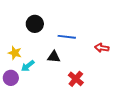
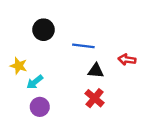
black triangle: (54, 57) -> (96, 71), moved
purple circle: (11, 78) -> (40, 107), moved

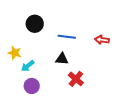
red arrow: (127, 60) -> (102, 40), moved
black triangle: (96, 71) -> (62, 59), moved

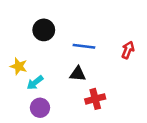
red arrow: (102, 40) -> (128, 50), turned 104
red cross: (76, 79) -> (95, 99), turned 35

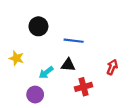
red arrow: (128, 50) -> (112, 67), moved
cyan arrow: (35, 83) -> (46, 73), moved

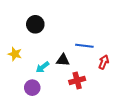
blue line: (74, 41) -> (84, 46), moved

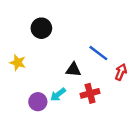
blue line: (84, 46) -> (98, 53), turned 30
cyan arrow: (42, 67) -> (58, 95), moved

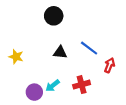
black circle: (41, 28) -> (54, 16), moved
black triangle: (73, 70) -> (60, 52), moved

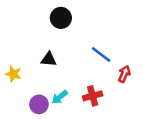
black triangle: (60, 52) -> (49, 59), moved
yellow star: (16, 57) -> (13, 74), moved

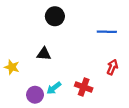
blue line: (101, 54) -> (107, 32), moved, turned -36
red cross: (93, 96) -> (84, 87), turned 35

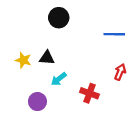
yellow star: (12, 67) -> (23, 60), moved
cyan arrow: (54, 88) -> (59, 79), moved

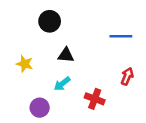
black circle: (59, 18) -> (50, 21), moved
black triangle: (47, 58) -> (66, 55), moved

